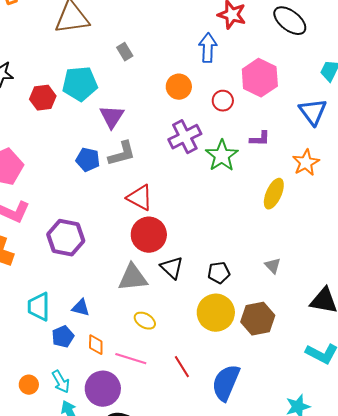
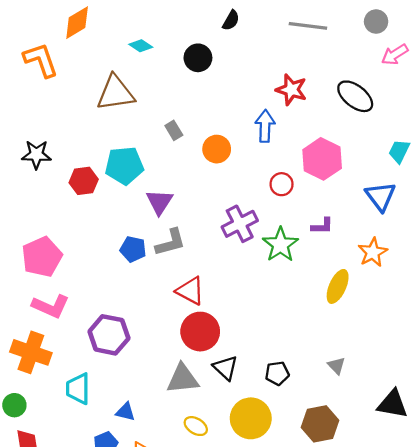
orange circle: (179, 87) -> (217, 149), moved
cyan trapezoid: (39, 307) -> (78, 389), moved
yellow circle: (216, 313) -> (251, 418), moved

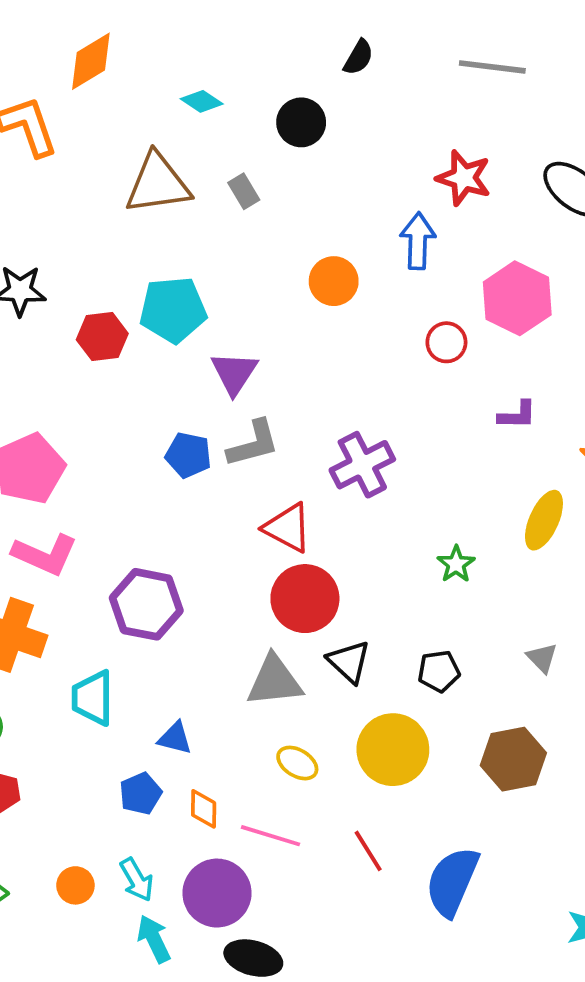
gray rectangle: (174, 130) -> (244, 191), moved
purple cross: (240, 224) -> (362, 465), moved
green star: (280, 245) -> (456, 564), moved, size x0.6

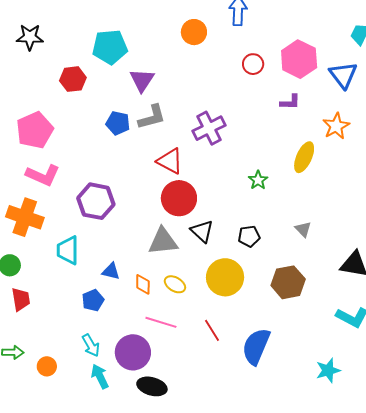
pink hexagon: (517, 298) -> (299, 59), moved
red hexagon: (102, 337) -> (73, 79), moved
orange diamond: (204, 809) -> (143, 284), moved
orange circle: (75, 885) -> (47, 366), moved

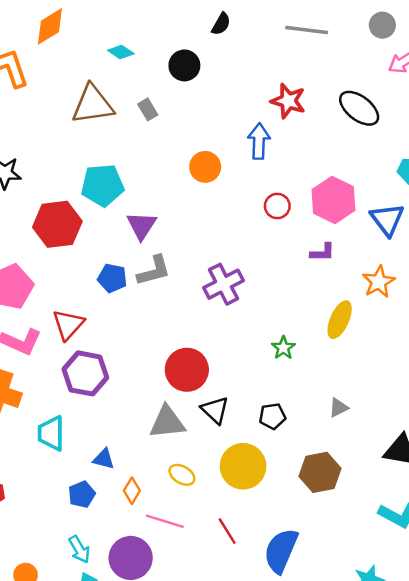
red hexagon: (73, 79) -> (57, 224), size x1.5
red triangle: (170, 161) -> (68, 325), moved, turned 44
gray triangle: (303, 229) -> (338, 408), turned 48
orange diamond: (143, 284) -> (132, 491), moved, turned 30

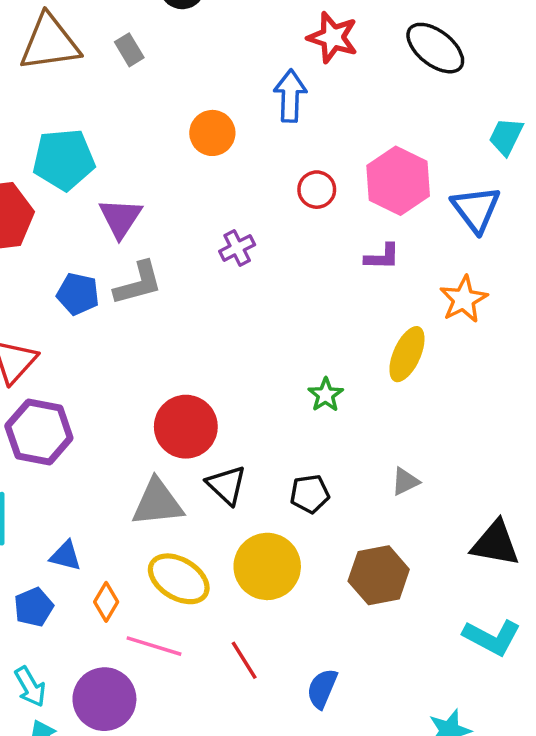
purple cross: (223, 284) -> (237, 248), moved, size x0.6
yellow ellipse: (182, 475) -> (179, 579), size x1.6
blue semicircle: (281, 551) -> (322, 689), size x0.6

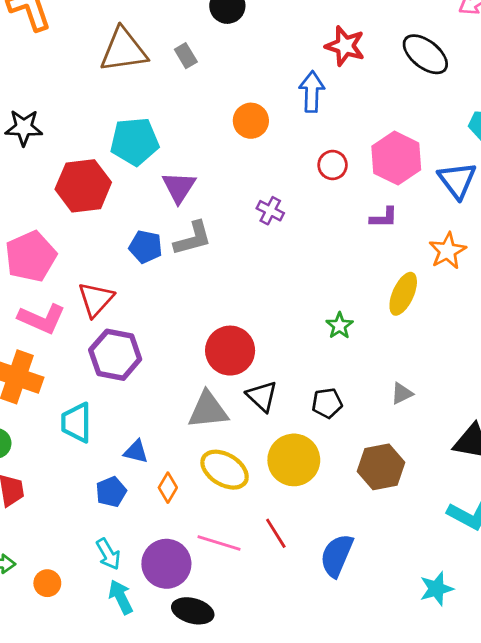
purple cross: (237, 248) -> (270, 211), turned -36
pink line: (154, 646) -> (219, 543), moved
blue semicircle: (322, 689) -> (337, 555), size x1.4

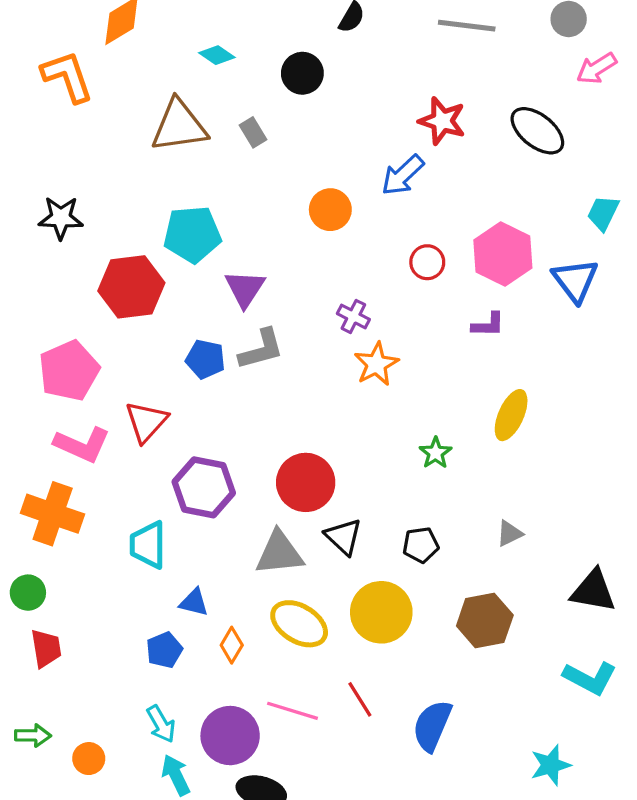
blue arrow: (312, 92) -> (403, 175), turned -135
orange star: (447, 251) -> (376, 364), moved
purple hexagon: (115, 355) -> (204, 487), moved
cyan trapezoid: (76, 423) -> (148, 545), moved

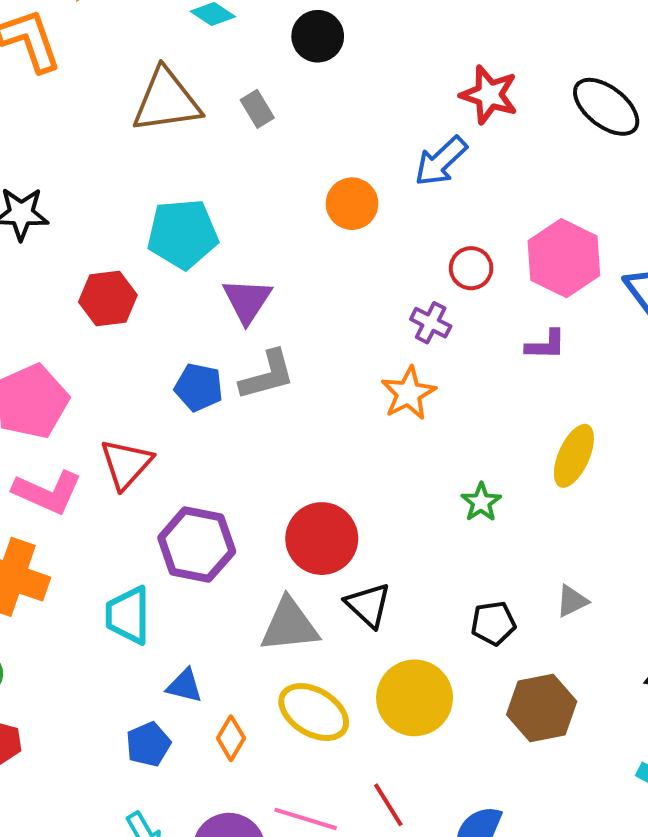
red hexagon: (131, 287) -> (108, 298), size x0.7
purple cross: (353, 316) -> (431, 323), moved
black pentagon: (421, 545) -> (493, 623), moved

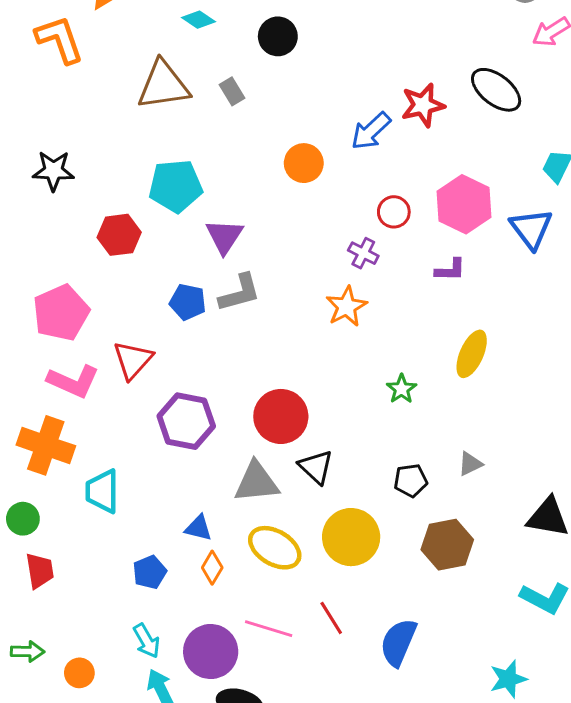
red star: (489, 95) -> (423, 105), moved, turned -30
cyan trapezoid: (128, 615) -> (102, 491), moved
blue triangle: (185, 686) -> (198, 528), moved

